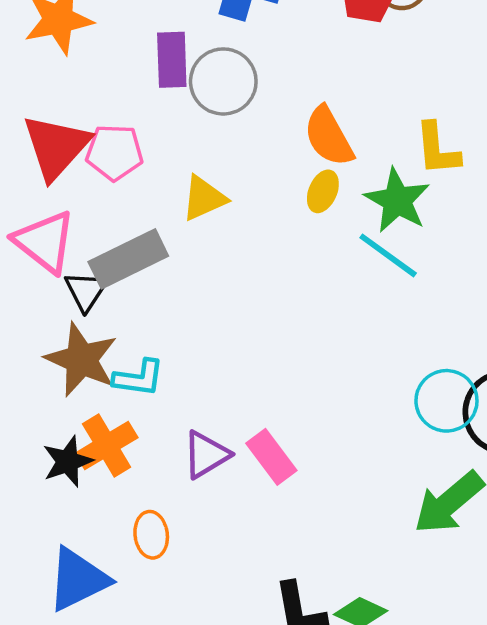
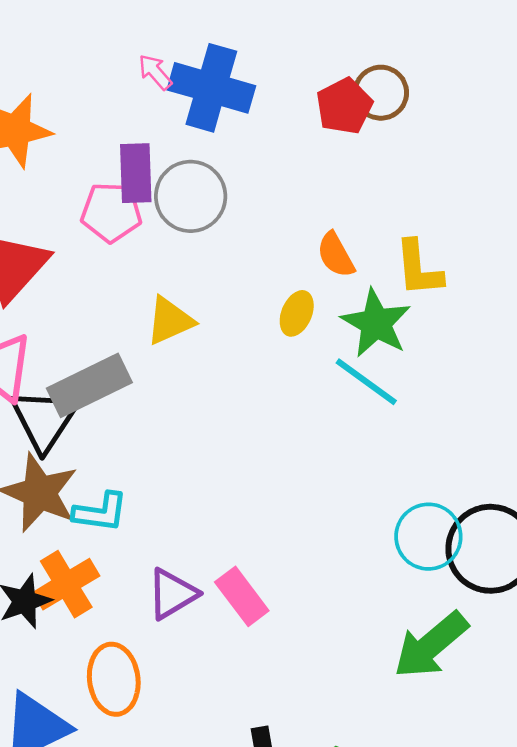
orange semicircle: (329, 136) -> (336, 255), moved, size x0.7
pink pentagon: (115, 152) -> (111, 212), moved
black triangle: (86, 291) -> (44, 420), size x1.5
orange ellipse: (151, 535) -> (114, 679), size x1.4

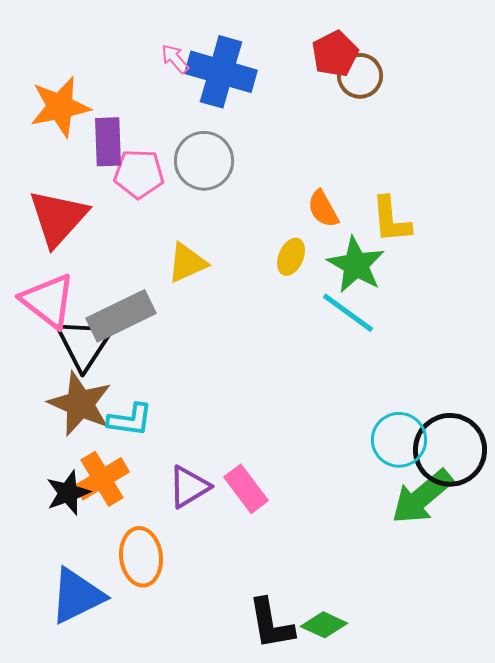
red pentagon: (344, 106) -> (335, 54), moved
purple rectangle: (136, 173) -> (108, 142), moved
green arrow: (431, 645) -> (422, 497), moved

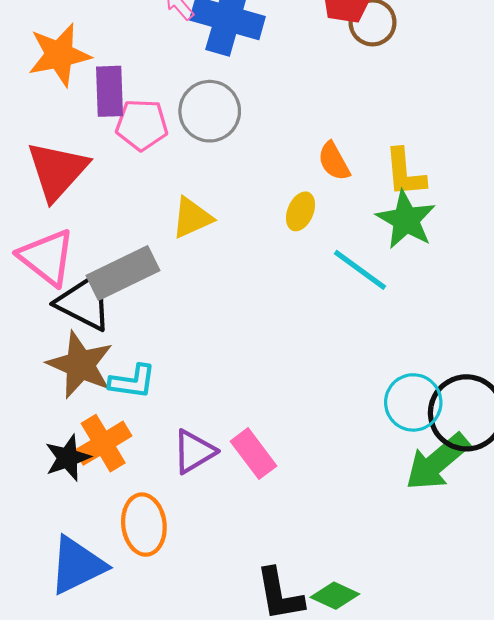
green star: (356, 265) -> (406, 220), moved
black triangle: (84, 344) -> (84, 302), turned -36

